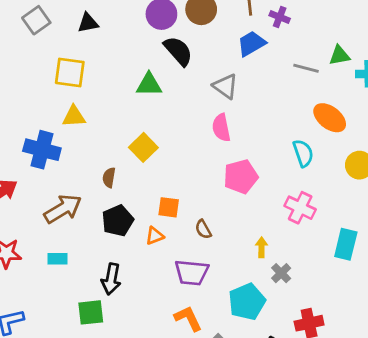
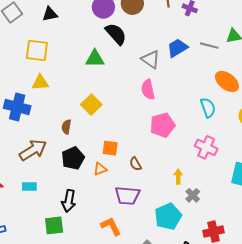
blue trapezoid: (251, 44) -> (177, 48), moved
orange L-shape: (188, 318) -> (111, 226), moved

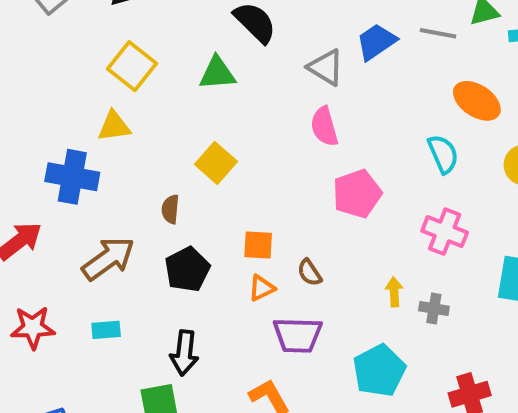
yellow square: (37, 50) -> (132, 66), moved, turned 35
orange triangle: (100, 169) -> (262, 288), moved
gray cross: (193, 195) -> (434, 309), moved, turned -32

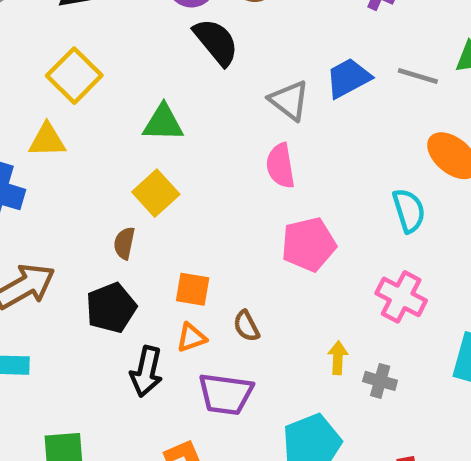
green triangle: (217, 73) -> (163, 123), moved
brown semicircle: (170, 209) -> (124, 243), moved
black arrow: (184, 353) -> (146, 371), moved

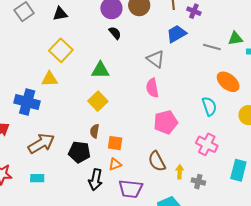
black semicircle: (216, 42) -> (115, 33), moved, size x0.6
blue trapezoid: (348, 78) -> (176, 34), moved
brown semicircle: (124, 243) -> (95, 131), moved
black pentagon: (111, 308) -> (79, 152), turned 30
brown semicircle: (246, 326) -> (157, 161), moved, size x1.5

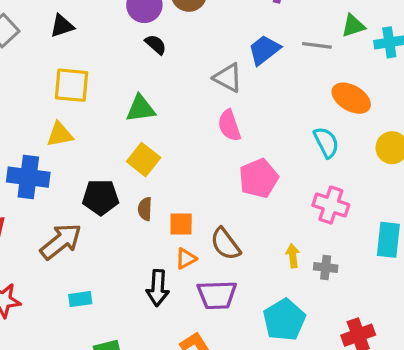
blue trapezoid: (176, 34) -> (264, 50), moved
yellow square: (61, 50) -> (72, 85), turned -30
black pentagon: (79, 152) -> (101, 197), moved
brown semicircle: (157, 161) -> (225, 244), moved
cyan rectangle: (37, 178) -> (80, 299), moved

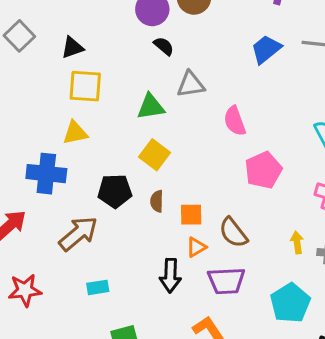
black triangle: (62, 26) -> (72, 48), moved
gray triangle: (228, 78) -> (191, 84), moved, turned -36

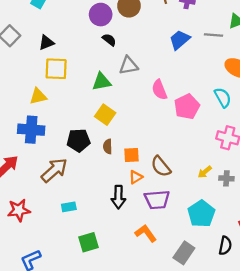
yellow triangle: (75, 133) -> (38, 96), moved
pink pentagon: (263, 170) -> (187, 107), moved
yellow arrow: (297, 242) -> (205, 172), turned -120

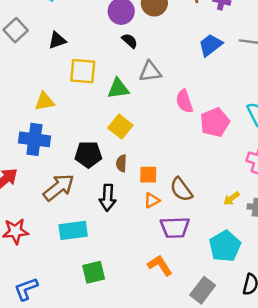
yellow square: (56, 69) -> (83, 71), moved
black arrow: (118, 197) -> (108, 198), moved
cyan rectangle: (69, 207) -> (73, 230), size x1.6

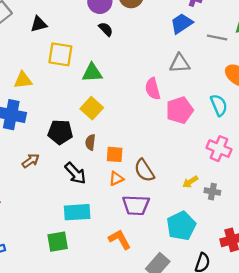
blue trapezoid: (210, 45) -> (182, 23), moved
gray triangle: (150, 72) -> (180, 63), moved
brown arrow: (59, 187) -> (31, 161), size x0.6
black arrow: (108, 198) -> (75, 173), turned -50
cyan rectangle: (73, 230) -> (77, 212), moved

